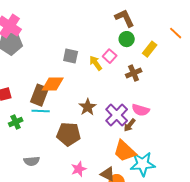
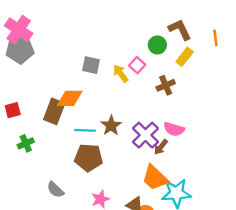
brown L-shape: (125, 18) -> (180, 30), moved
orange line: (176, 33) -> (215, 38), turned 40
cyan line: (41, 111) -> (85, 130), moved
gray semicircle: (32, 161) -> (55, 190), moved, turned 49

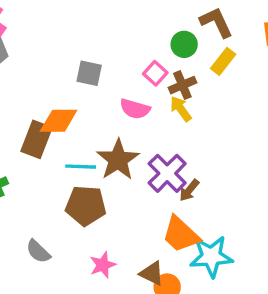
yellow arrow: (121, 73) -> (181, 109), moved
brown cross: (166, 85) -> (182, 85), moved
brown star: (111, 126) -> (118, 160), size x1.4
pink semicircle: (174, 129) -> (135, 109), moved

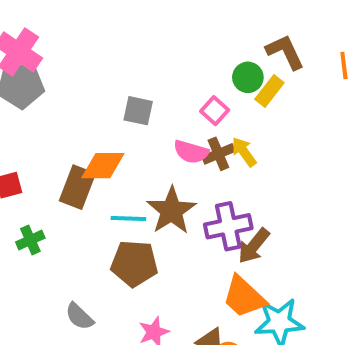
yellow rectangle: (223, 61) -> (269, 91), moved
brown cross: (182, 85) -> (218, 154), moved
purple cross: (167, 173) -> (228, 226), turned 33
brown arrow: (189, 190) -> (254, 246), size x1.4

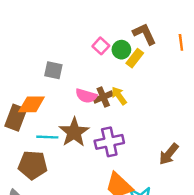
pink square: (215, 111) -> (101, 46), moved
brown arrow: (254, 246) -> (169, 154), moved
brown pentagon: (134, 264) -> (33, 165), moved

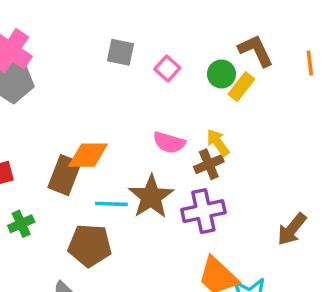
pink square: (101, 46) -> (167, 69), moved
gray square: (53, 70) -> (120, 52), moved
brown cross: (103, 97) -> (209, 164), moved

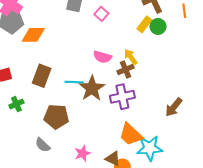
green circle: (221, 74) -> (158, 26), moved
orange diamond: (88, 155) -> (33, 35), moved
cyan line: (111, 204) -> (74, 82), moved

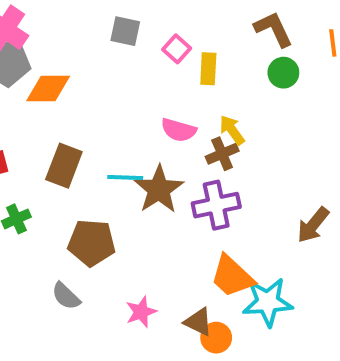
yellow rectangle: (144, 24) -> (208, 69), moved, turned -35

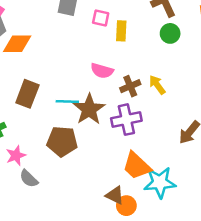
pink square: (177, 49) -> (101, 18), turned -30
yellow arrow: (232, 130) -> (157, 85), moved
brown pentagon: (92, 243) -> (62, 141), moved
pink star: (141, 312) -> (16, 155), moved

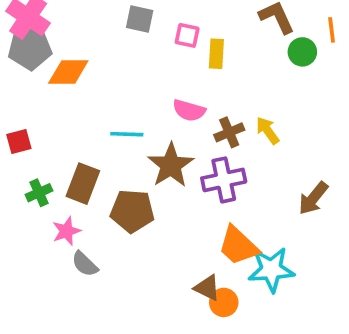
green circle: (170, 33) -> (302, 52), moved
brown rectangle: (27, 94) -> (83, 184), moved
cyan line: (67, 102) -> (127, 134), moved

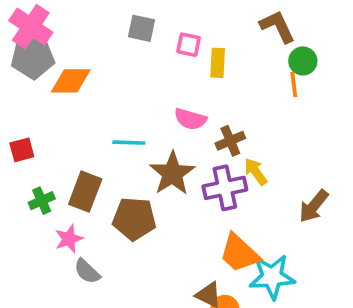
orange line: (332, 30) -> (294, 85), moved
yellow arrow: (268, 131) -> (256, 172), moved

